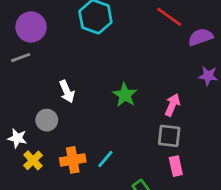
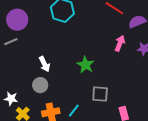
pink arrow: (172, 105) -> (120, 43), moved
gray circle: (47, 120) -> (40, 85), moved
gray square: (169, 136) -> (100, 94), moved

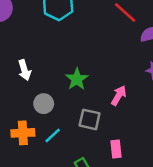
pink arrow: (120, 43) -> (119, 96), moved
gray circle: (40, 85) -> (44, 104), moved

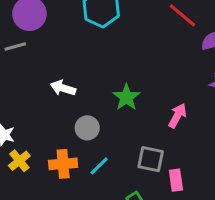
white arrow: (24, 70) -> (63, 88), turned 126
gray square: (90, 119) -> (151, 159), moved

